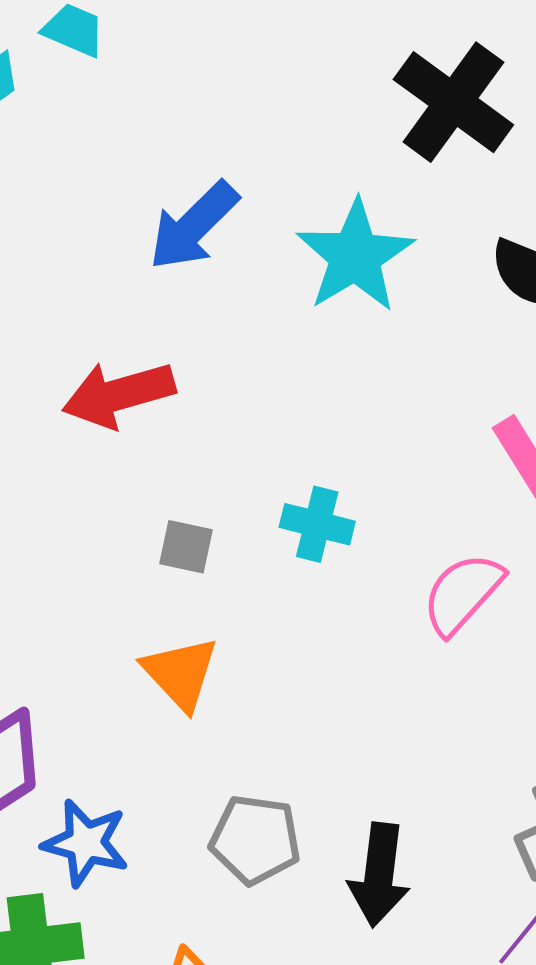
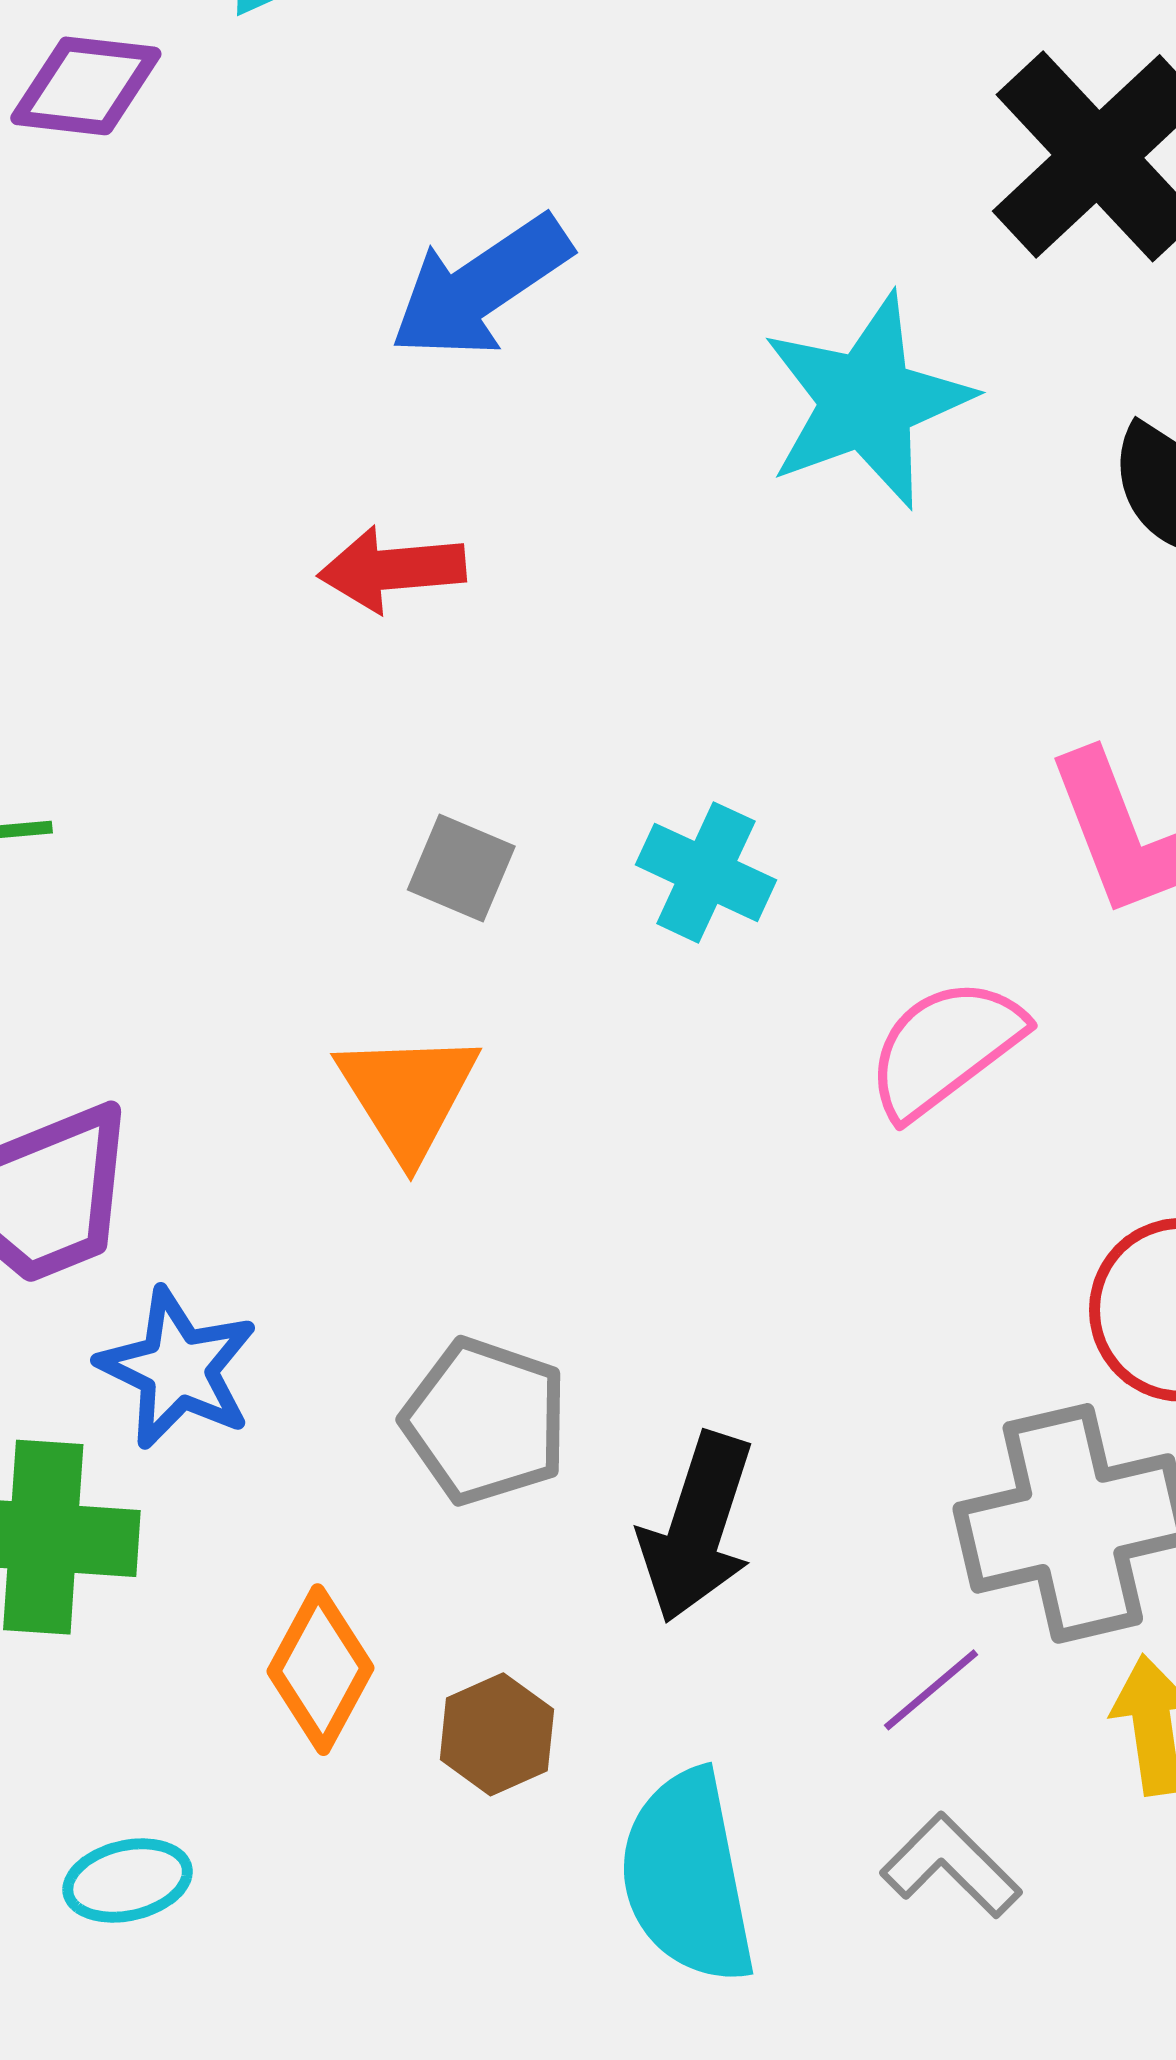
blue arrow: (193, 226) -> (481, 287), moved
red arrow: (119, 394) -> (392, 569), size x0.7

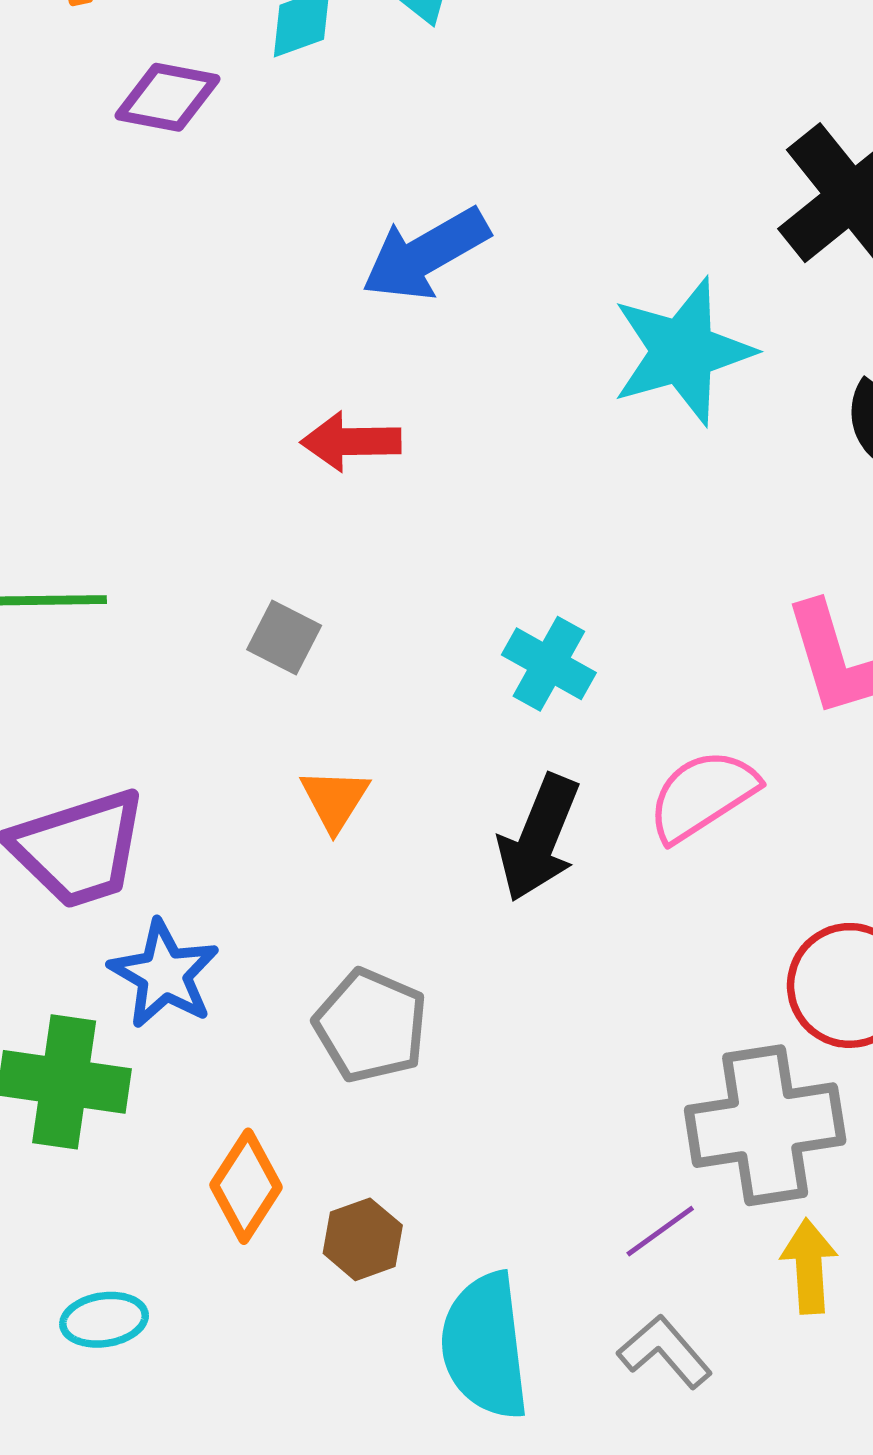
gray square: (461, 868) -> (284, 638), moved
orange triangle: (408, 1094) -> (335, 800), size x0.7
black arrow: (697, 1528) -> (539, 838), moved

